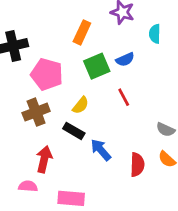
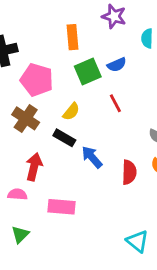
orange rectangle: (82, 32) -> (73, 37), turned -30
brown cross: (36, 112) -> (26, 118), turned -35

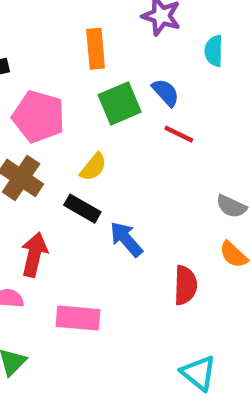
blue semicircle: (117, 65) -> (166, 92), turned -108
red line: (115, 103) -> (179, 134), moved, turned -36
red semicircle: (129, 172) -> (185, 285), moved

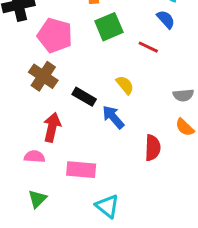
blue semicircle: (166, 92) -> (166, 19), moved
yellow semicircle: (93, 167) -> (125, 85), moved, turned -78
gray semicircle: (231, 206) -> (183, 95), turned -30
cyan triangle: (198, 373) -> (107, 206), moved

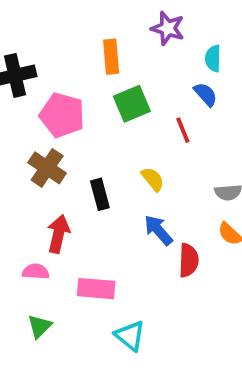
red line: (148, 47) -> (183, 130), turned 42
black rectangle: (84, 97) -> (100, 194), turned 45
blue arrow: (113, 117) -> (158, 230), moved

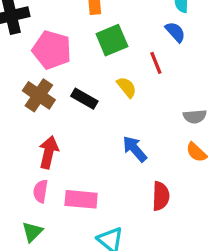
yellow semicircle: (153, 179) -> (127, 87), moved
black rectangle: (100, 194) -> (84, 99), moved, turned -45
red semicircle: (189, 260) -> (161, 196), moved
pink semicircle: (36, 272) -> (40, 191), moved, turned -85

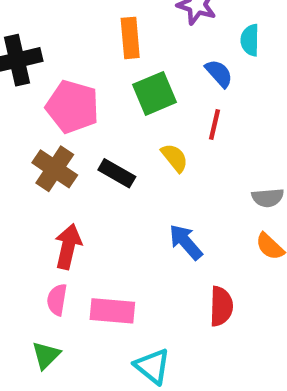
blue semicircle: (175, 32) -> (219, 73), moved
red line: (156, 63) -> (214, 124), turned 35

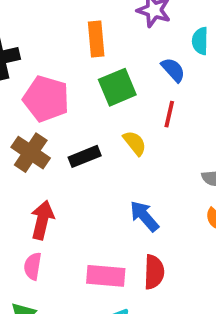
black rectangle: (117, 173) -> (85, 156), turned -52
red semicircle: (221, 306) -> (154, 272), moved
pink rectangle: (112, 311) -> (106, 276), moved

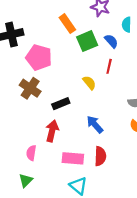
orange rectangle: (96, 39) -> (67, 24), turned -30
green square: (117, 87) -> (87, 41), moved
black rectangle: (85, 156) -> (61, 104), moved
red arrow: (42, 220) -> (52, 131), moved

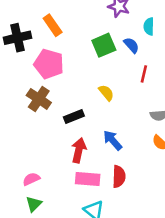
orange rectangle: (67, 24) -> (53, 25), moved
red line: (109, 66) -> (144, 74), moved
red arrow: (52, 131) -> (79, 150), moved
pink semicircle: (31, 153) -> (31, 179), moved, turned 56

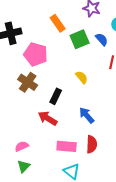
orange rectangle: (53, 25) -> (58, 23), moved
black rectangle: (74, 116) -> (56, 96), turned -42
red arrow: (79, 150) -> (48, 118), moved, turned -72

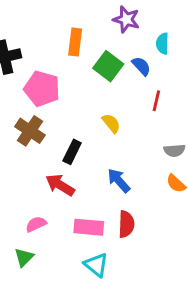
orange rectangle: (58, 23) -> (75, 42), turned 42
green square: (80, 39) -> (108, 66), turned -30
pink semicircle: (22, 146) -> (36, 224), moved

